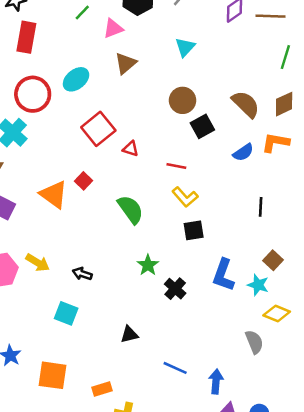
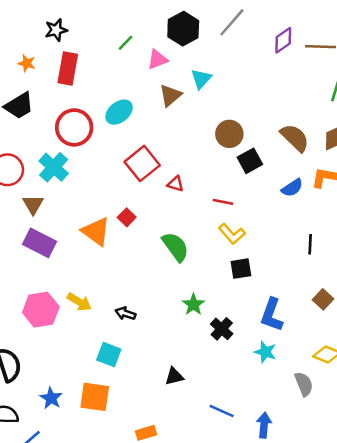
cyan triangle: (185, 47) -> (201, 79), moved
cyan star: (258, 285) -> (265, 352), moved
orange square: (52, 375) -> (95, 397), moved

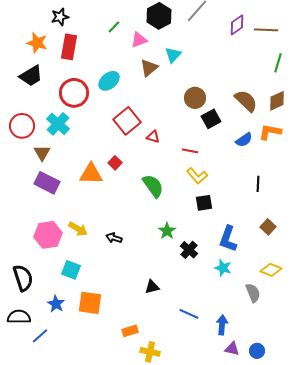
orange star: (27, 63) -> (37, 43), size x1.5
orange triangle: (96, 231) -> (91, 174), turned -35
cyan square: (109, 355) -> (71, 270), moved

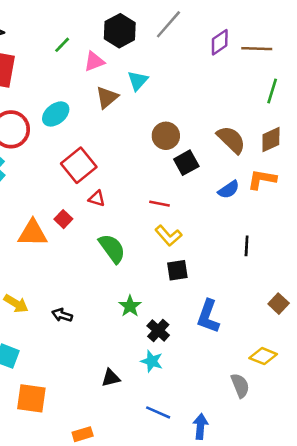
red triangle: (153, 137) -> (97, 199), moved
brown square: (268, 227) -> (279, 304), moved
cyan star: (223, 268) -> (152, 361), moved

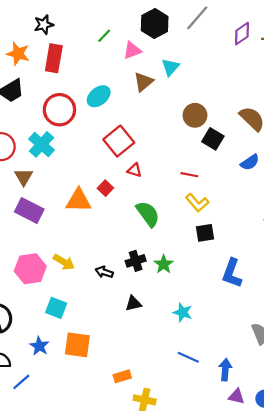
black square: (186, 163) -> (213, 139), turned -30
black cross: (158, 330) -> (136, 261), moved, turned 30
black triangle: (111, 378) -> (133, 303), moved

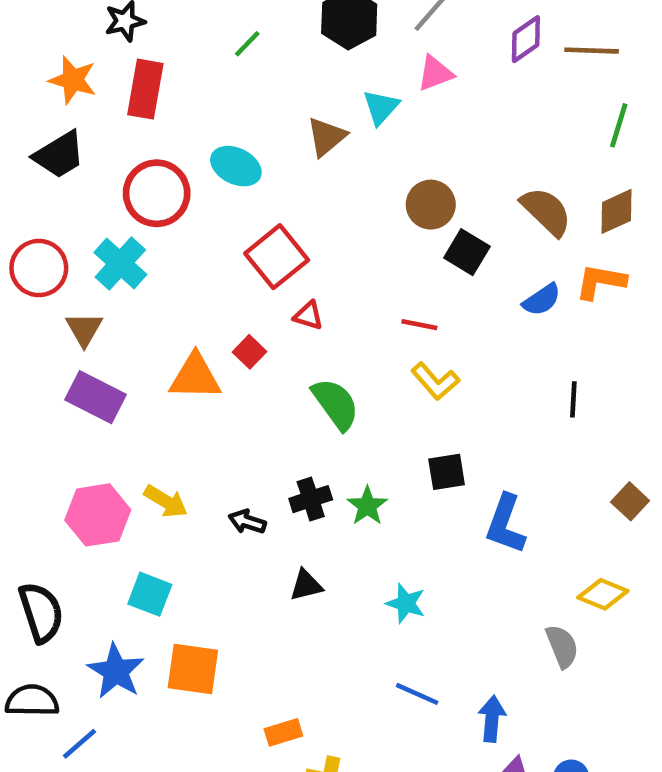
pink triangle: (132, 50) -> (435, 73), moved
cyan ellipse: (99, 96) -> (236, 166), turned 65
black square: (205, 233) -> (447, 472), moved
blue star: (39, 346) -> (116, 671), size x1.4

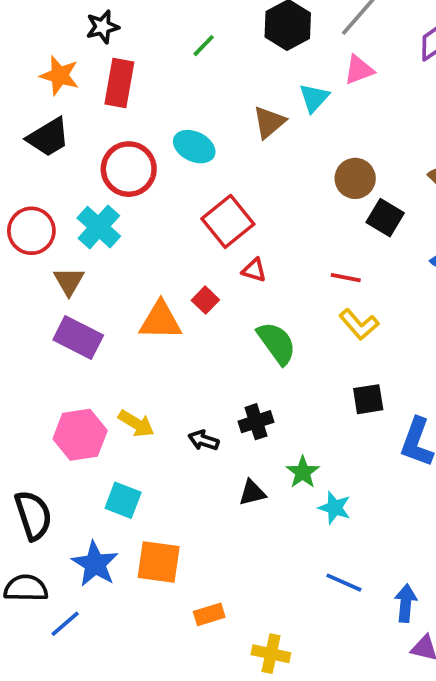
green star: (367, 506) -> (303, 472), moved
orange rectangle: (283, 732) -> (209, 614), moved

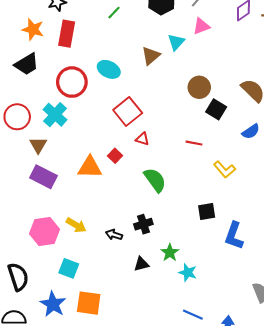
yellow L-shape: (359, 324) -> (225, 169), moved

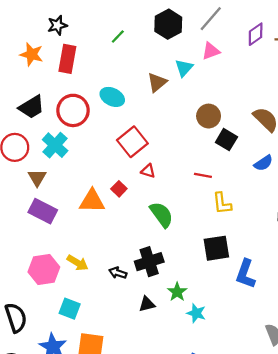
black trapezoid: (27, 64) -> (32, 107), moved
yellow L-shape: (225, 169) -> (222, 203), moved, turned 35
black square: (207, 212) -> (216, 248), size x1.4
black cross: (143, 224) -> (149, 262), size x1.4

